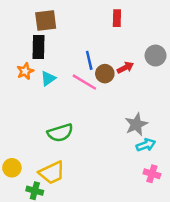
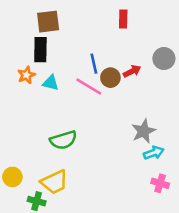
cyan triangle: (48, 78) -> (51, 83), turned 49

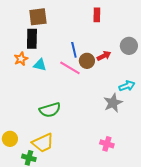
cyan arrow: (154, 153) -> (127, 86), moved
pink cross: (160, 183) -> (107, 144), moved

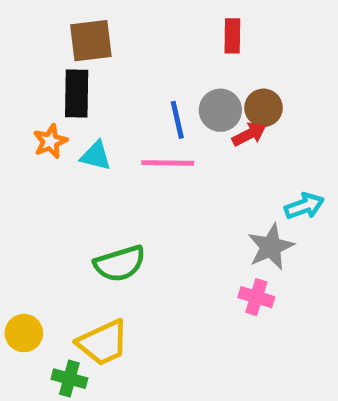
gray circle: (129, 46) -> (220, 110), moved
brown circle: (87, 61) -> (264, 108), moved
pink line: (70, 68) -> (168, 163), turned -30
pink cross: (107, 144) -> (256, 297), moved

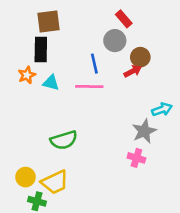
red rectangle: (232, 36) -> (124, 19), turned -42
gray circle: (220, 110) -> (115, 41), moved
yellow circle: (24, 333) -> (26, 177), moved

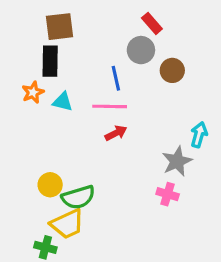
red arrow: (133, 71) -> (116, 133), moved
cyan arrow: (162, 109) -> (199, 135), turned -54
green semicircle: (64, 140) -> (78, 197), moved
yellow circle: (26, 177) -> (50, 185), moved

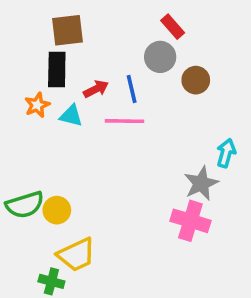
red arrow: (116, 133) -> (96, 89), moved
pink cross: (168, 194) -> (190, 221), size x1.5
green semicircle: (78, 197) -> (25, 205), moved

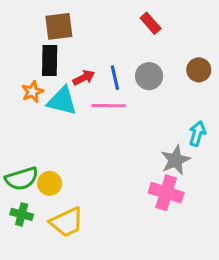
gray circle: (160, 57) -> (149, 76), moved
brown circle: (196, 80) -> (199, 70), moved
cyan triangle: (71, 116) -> (62, 101), size x1.5
green cross: (51, 281) -> (22, 214), moved

